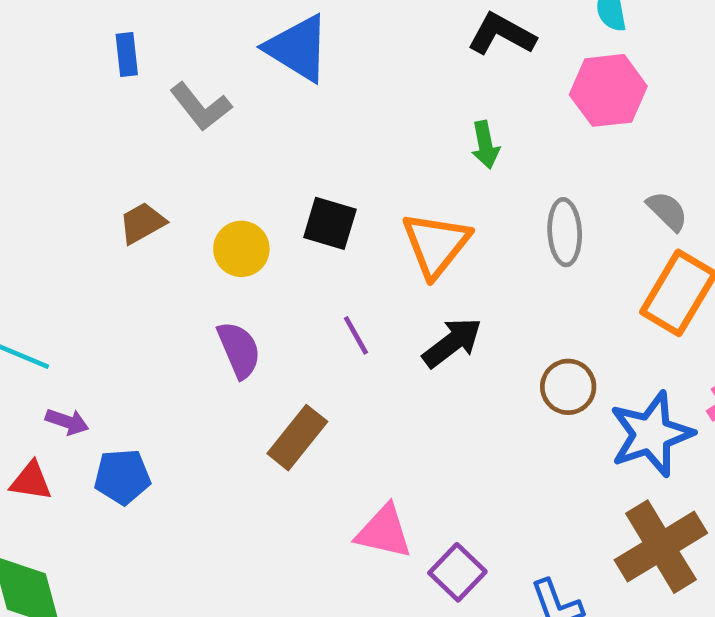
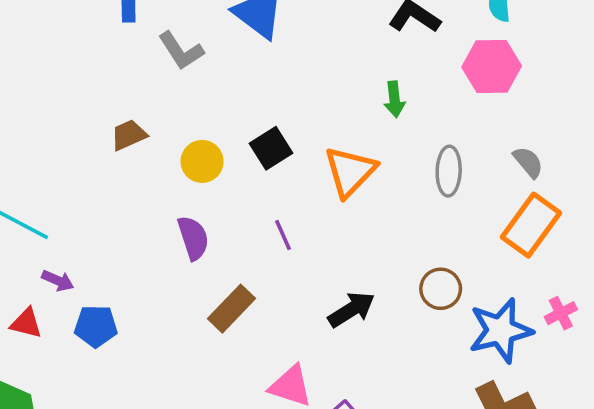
black square: (330, 223) -> (271, 148), turned 36
black arrow: (452, 343) -> (351, 310), moved

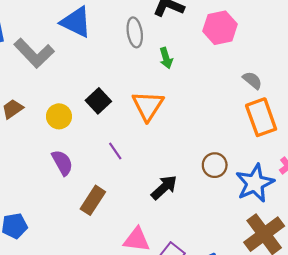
gray L-shape: (181, 51) -> (34, 53), size x1.4
gray ellipse: (449, 171) -> (135, 32), moved
orange rectangle: (531, 225) -> (261, 117), turned -45

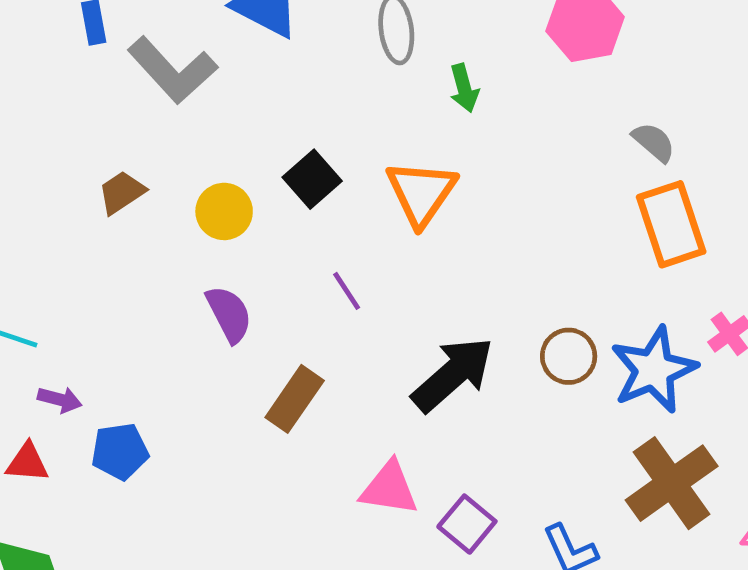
brown circle: (215, 165) -> (569, 356), moved
black arrow: (164, 187) -> (453, 374), size x1.4

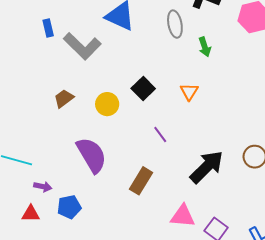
orange triangle: (421, 193) -> (189, 92), size x0.6
purple semicircle: (229, 314) -> (92, 155), moved, size x1.5

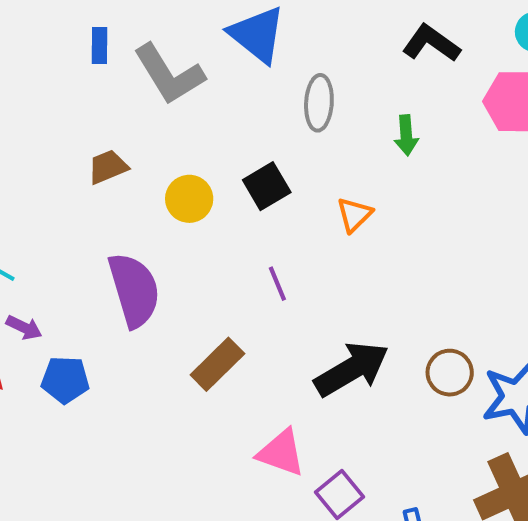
gray ellipse: (175, 24) -> (319, 103), moved
blue rectangle: (48, 28) -> (99, 45), moved

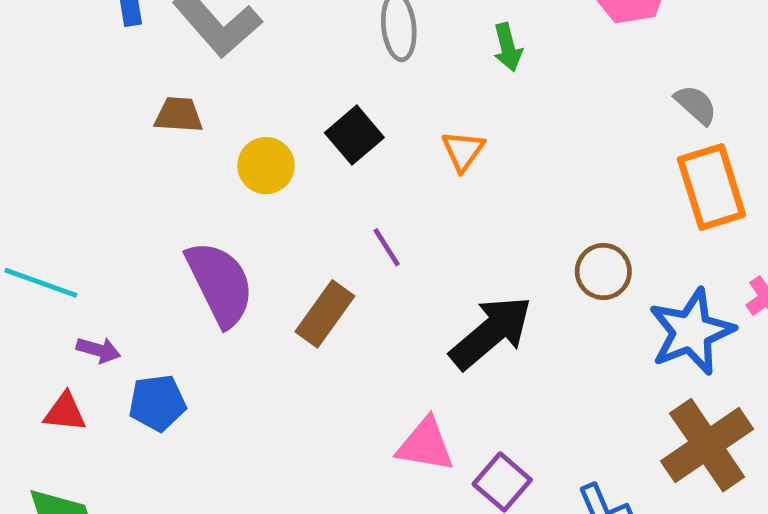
brown trapezoid: (108, 167) -> (179, 115), moved, turned 36
brown rectangle: (217, 364) -> (325, 314), moved
brown circle: (450, 373) -> (603, 271), moved

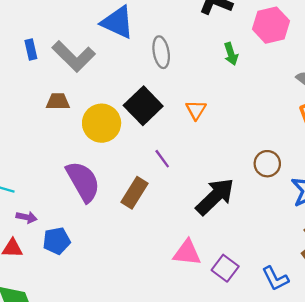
green arrow: (508, 47) -> (231, 54), moved
black square: (354, 135) -> (143, 106), size x1.4
yellow circle: (266, 166) -> (102, 123), size x1.4

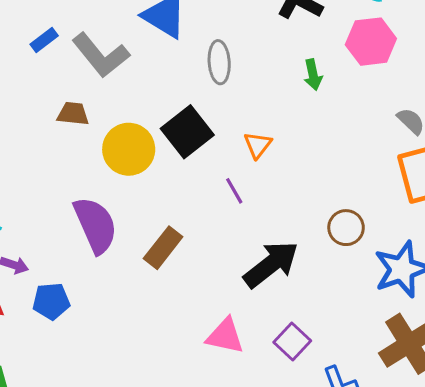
blue rectangle: (31, 50) -> (44, 40), turned 60
purple line: (162, 159) -> (234, 191), moved
purple square: (225, 268) -> (292, 341), moved

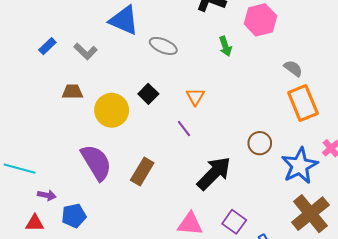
gray L-shape: (101, 55) -> (86, 51), size x0.6
gray ellipse: (219, 62) -> (163, 46), turned -56
black square: (187, 132) -> (148, 94), size x0.6

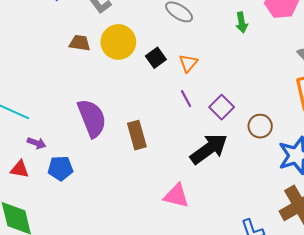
orange triangle: (195, 97) -> (188, 63), moved
yellow circle: (112, 110) -> (118, 42), moved
brown rectangle: (142, 172) -> (137, 135), turned -56
purple square: (234, 222) -> (222, 107), moved

